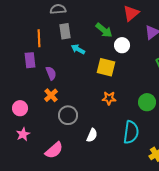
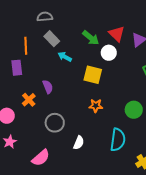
red triangle: (131, 13) -> (117, 34), moved, turned -36
gray rectangle: (65, 31) -> (52, 39), turned -35
purple semicircle: (51, 73) -> (48, 87), moved
orange cross: (51, 95) -> (29, 100), moved

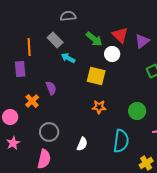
gray semicircle: (45, 17) -> (68, 16), moved
gray circle: (55, 123) -> (49, 132), moved
pink semicircle: (41, 158) -> (44, 159), turned -36

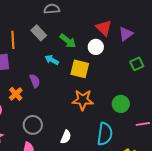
green arrow: (94, 39) -> (68, 41), moved
cyan arrow: (68, 58) -> (52, 60), moved
orange star: (99, 107) -> (83, 100), size x1.5

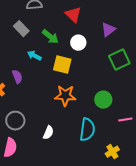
red triangle: (104, 28) -> (73, 15), moved
green square: (137, 64) -> (119, 60), size x1.5

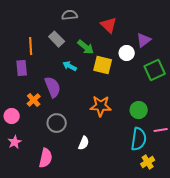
white circle: (78, 43) -> (127, 53), moved
yellow square: (62, 65) -> (103, 65), moved
purple semicircle: (17, 77) -> (53, 87), size x1.5
gray circle: (15, 121) -> (57, 123), moved
cyan semicircle: (87, 130) -> (139, 139), moved

